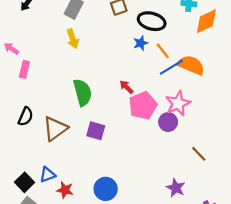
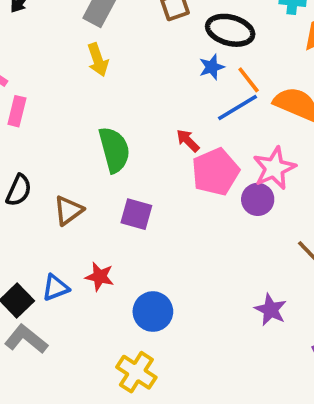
blue line: (171, 67) -> (237, 107), moved
brown triangle: (55, 129) -> (68, 210), size x0.7
red star: (65, 190) -> (100, 277), moved

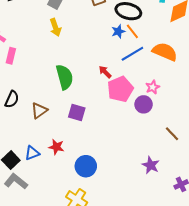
orange line: (249, 80) -> (132, 31), moved
pink star: (274, 168) -> (153, 87), size x0.6

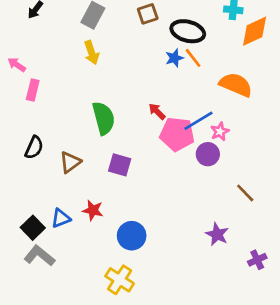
blue line: (132, 54) -> (198, 121), moved
pink pentagon: (120, 89) -> (177, 134), turned 30

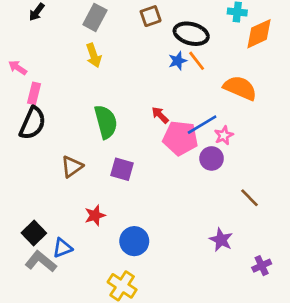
black semicircle: (34, 147) -> (33, 123), moved, size x1.4
red star: (93, 210) -> (95, 215), turned -30
blue triangle: (61, 218) -> (62, 248), moved

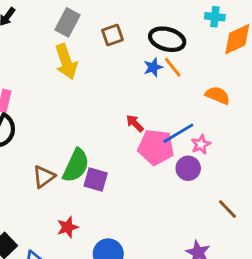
brown square: (151, 16) -> (112, 35), moved
yellow arrow: (94, 55) -> (66, 62), size x1.4
orange semicircle: (240, 88) -> (218, 95), size x0.7
green semicircle: (106, 122) -> (76, 165), moved, turned 40

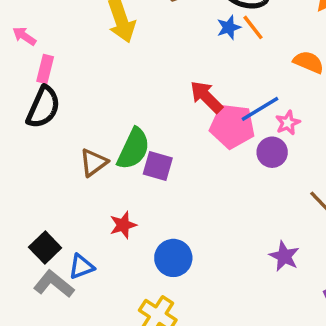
red arrow: (135, 123) -> (206, 97), size x1.5

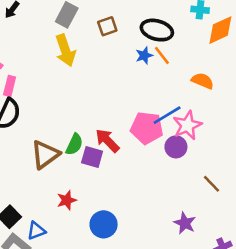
red arrow: (206, 97) -> (107, 141), moved
pink star: (288, 123) -> (187, 125), size x1.6
green semicircle: (133, 149) -> (74, 144), size x0.7
brown triangle: (94, 163) -> (45, 155), size x1.4

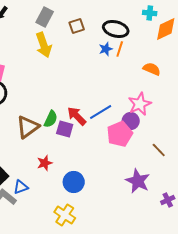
orange line: (162, 55) -> (120, 49), turned 56
blue line: (167, 115) -> (101, 112), moved
pink pentagon: (147, 128) -> (120, 134), moved, turned -30
purple star: (185, 223) -> (138, 181), size x1.4

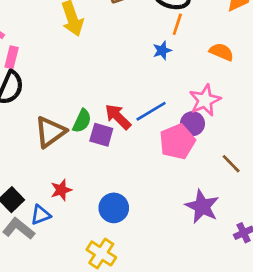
blue star: (106, 49) -> (162, 50), moved
red star: (45, 163) -> (61, 190), moved

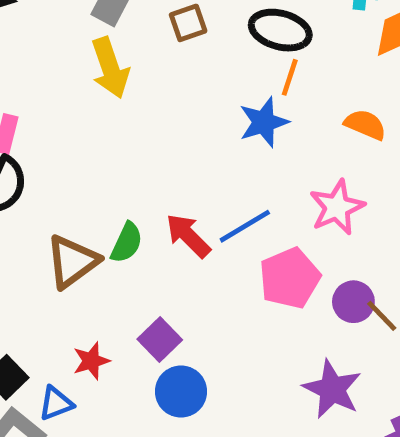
blue star: (162, 50) -> (264, 122), size x1.5
purple circle: (192, 124) -> (353, 302), moved
purple square: (101, 135) -> (160, 340), moved, turned 30

